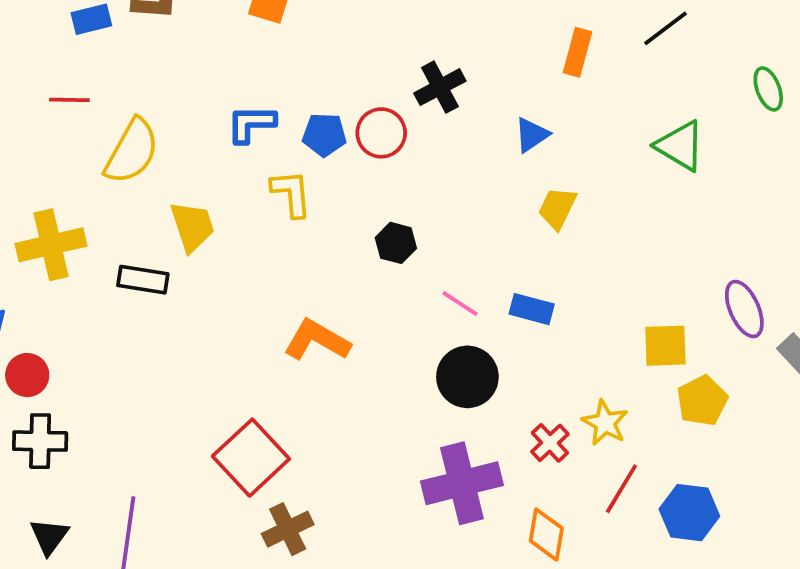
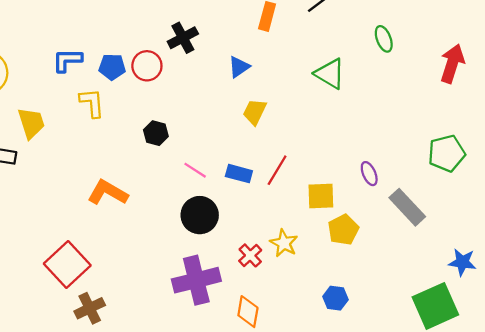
purple ellipse: (744, 309) -> (369, 174), size x0.7
red line: (621, 489) -> (277, 170), moved
blue hexagon: (689, 513) -> (335, 298), size x0.7

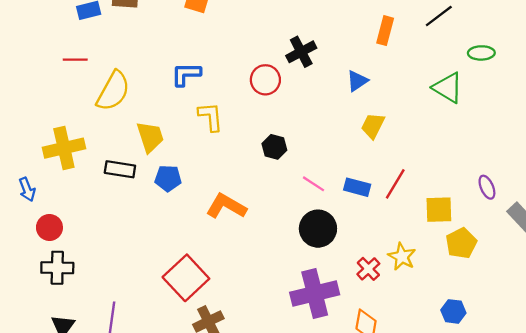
green ellipse: (384, 39) -> (481, 53), moved, turned -70
blue pentagon: (112, 67) -> (168, 178), moved

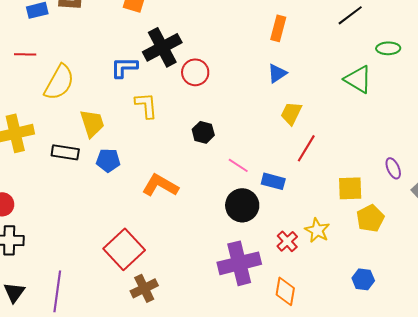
orange rectangle: (385, 31) -> (278, 28), moved
black cross: (301, 52) -> (162, 47), moved, size x1.4
red line: (395, 184) -> (306, 148), moved
blue rectangle: (357, 187) -> (273, 181), moved

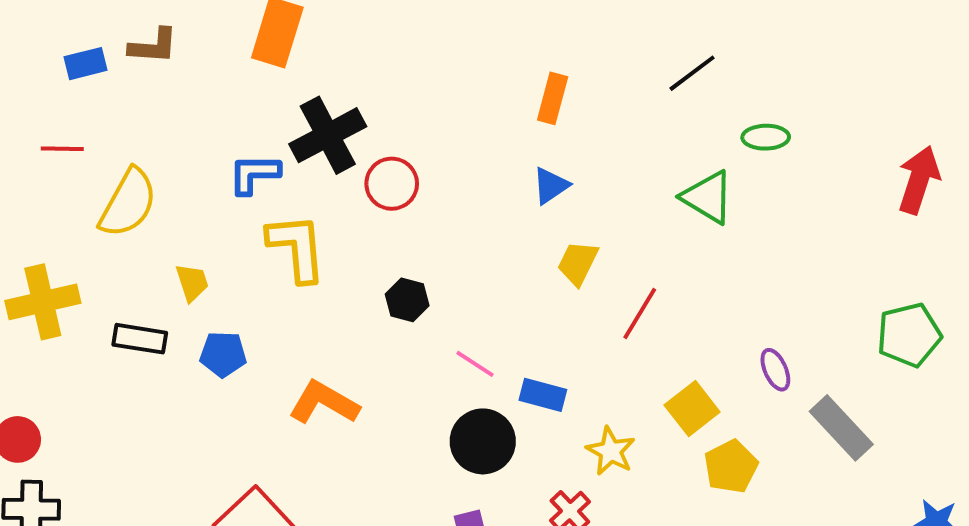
yellow L-shape: (146, 105) -> (297, 248), size x1.4
yellow trapezoid: (92, 123) -> (192, 282), size x0.7
red line: (306, 148) -> (640, 314), moved
yellow square: (350, 188) -> (692, 408), turned -36
yellow star: (317, 230) -> (611, 451), moved

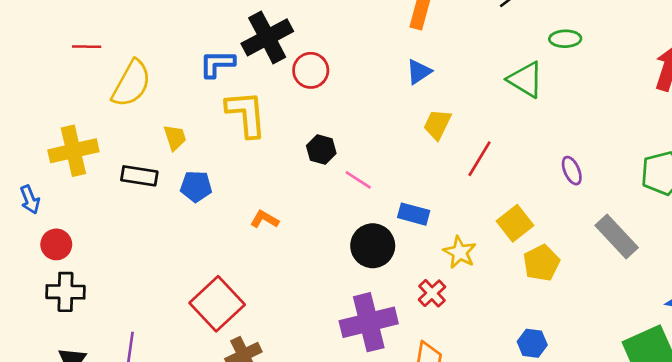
pink line: (475, 364) -> (358, 180), moved
purple ellipse: (775, 370) -> (572, 171), moved
orange L-shape: (324, 403) -> (265, 219), size x0.6

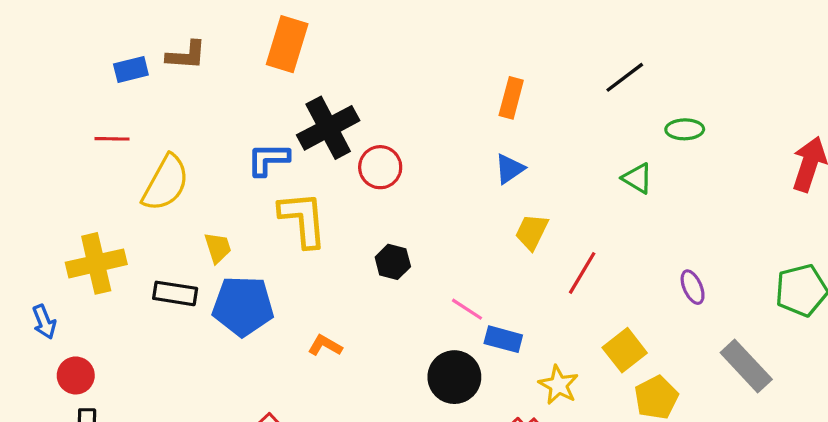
green triangle: (526, 80) -> (637, 178), size x0.7
pink line: (358, 180) -> (467, 309), moved
blue pentagon: (196, 186) -> (243, 306), size x1.6

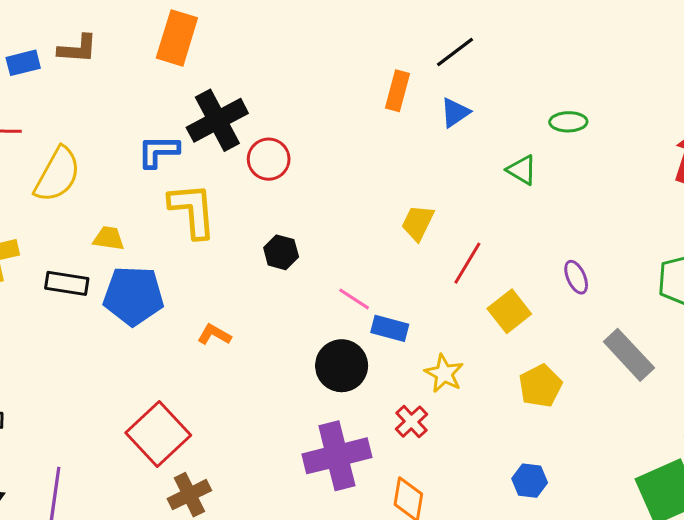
black line: (625, 77) -> (455, 52), moved
blue triangle: (510, 169) -> (455, 113), moved
yellow trapezoid: (218, 248) -> (109, 238), turned -64
yellow square: (625, 350) -> (509, 311), moved

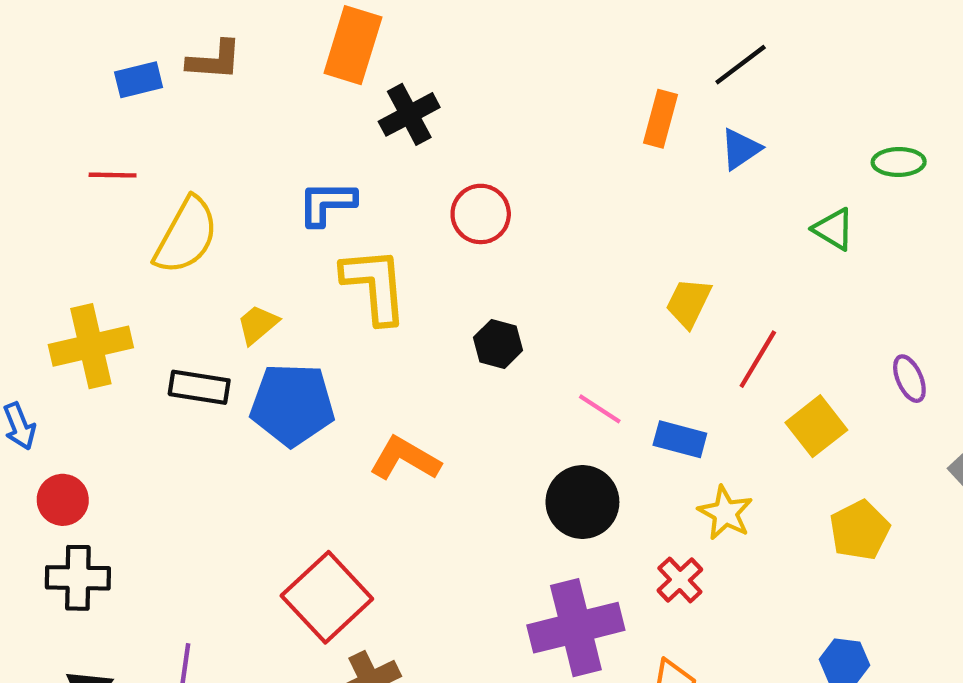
black cross: (217, 120) -> (409, 114), moved, size x0.7
yellow trapezoid: (109, 238) -> (258, 324), turned -48
blue rectangle: (390, 328) -> (680, 439), moved
orange L-shape: (214, 335) -> (405, 459), size x1.5

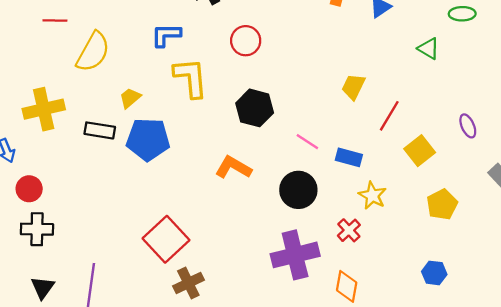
black hexagon: (498, 344) -> (255, 108), size x1.5
orange L-shape: (405, 459) -> (233, 167), moved

